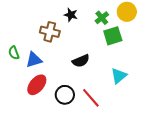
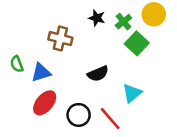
black star: (71, 15) -> (97, 18), moved
green square: (113, 36) -> (137, 43), turned -30
cyan triangle: (119, 76) -> (132, 93), moved

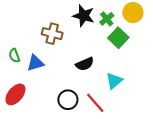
black star: (97, 18) -> (84, 16), size x1.5
red ellipse: (45, 103) -> (15, 94), moved

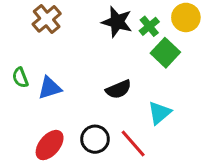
brown cross: (52, 34) -> (47, 19), moved, turned 36
red ellipse: (15, 94) -> (50, 145), moved

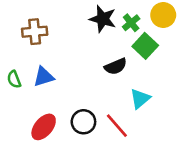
brown cross: (47, 19) -> (35, 32), moved, turned 35
green semicircle: (20, 78) -> (14, 79), moved
black semicircle: (118, 89) -> (116, 66), moved

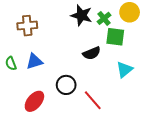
green square: (145, 46) -> (115, 37), turned -36
cyan triangle: (140, 99) -> (124, 70), moved
black circle: (83, 122) -> (66, 85), moved

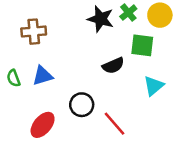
green cross: (104, 18) -> (128, 13), moved

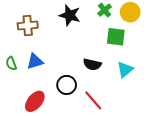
black star: (101, 19) -> (70, 15), moved
black semicircle: (113, 66) -> (92, 64), moved, turned 36

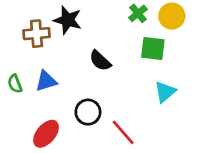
black star: (70, 15) -> (68, 20), moved
black semicircle: (92, 64) -> (100, 61), moved, turned 30

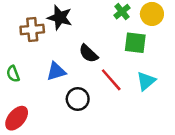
blue triangle: (46, 81) -> (56, 71), moved
red line: (123, 132) -> (111, 80), moved
red ellipse: (46, 134) -> (17, 118), moved

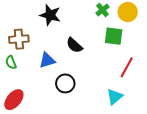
brown cross: (32, 30) -> (19, 39), moved
red line: (111, 80) -> (127, 67), moved, turned 70
cyan triangle: (146, 81) -> (115, 97), moved

